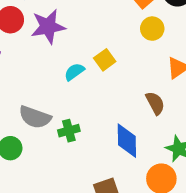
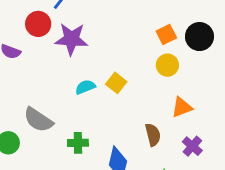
yellow square: (105, 60) -> (116, 83), turned -30
green cross: (69, 131) -> (78, 143), moved

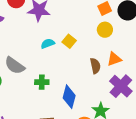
brown semicircle: (153, 135) -> (95, 66), moved
purple cross: (192, 146) -> (121, 86), size x1.6

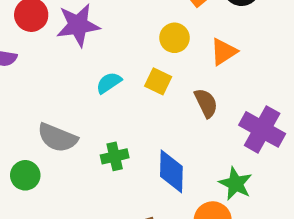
yellow circle: (105, 30) -> (174, 38), moved
yellow square: (69, 41) -> (158, 81), moved
orange triangle: (114, 59) -> (224, 52), moved

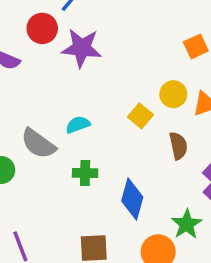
yellow circle: (174, 38) -> (173, 94), moved
cyan semicircle: (109, 83) -> (78, 125), moved

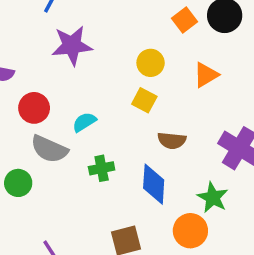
red circle: (42, 28) -> (34, 108), moved
yellow circle: (173, 94) -> (151, 63), moved
brown semicircle: (178, 146) -> (172, 141), moved, turned 120

